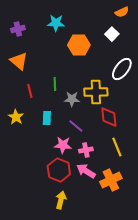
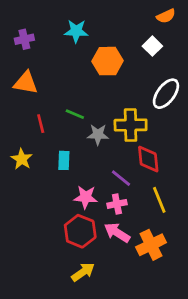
orange triangle: (19, 61) -> (26, 83), turned -30
green line: (55, 84) -> (75, 114), turned -64
purple line: (76, 126) -> (121, 178), moved
yellow arrow: (61, 200) -> (83, 272), turned 42

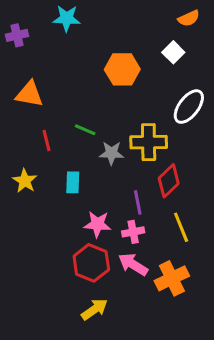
cyan star: (76, 31) -> (67, 18), moved
purple cross: (24, 39) -> (17, 35), moved
red diamond: (148, 159) -> (169, 181), turned 52
purple line: (121, 178) -> (138, 203), turned 40

